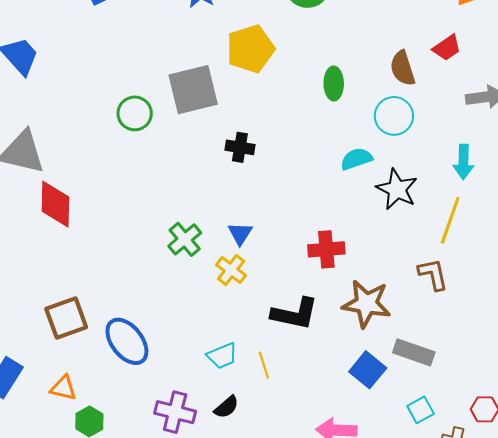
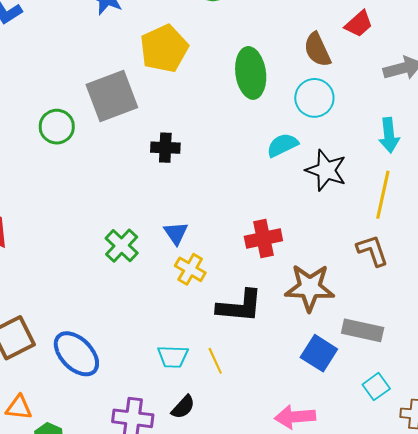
green ellipse: (334, 83) -> (251, 73), size x1.5
yellow cross: (231, 270) -> (190, 269), moved
cyan trapezoid: (222, 356) -> (173, 357), turned 32

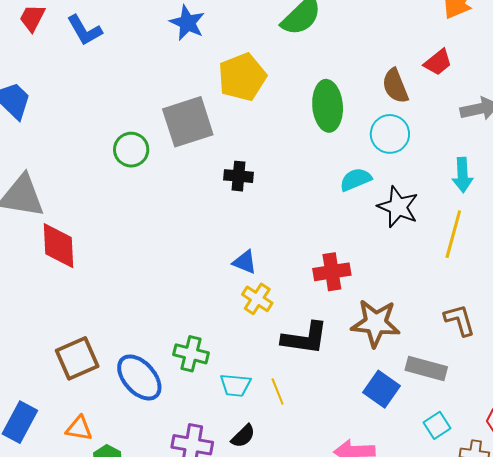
blue triangle: (176, 233) -> (245, 262), turned -36
green cross: (122, 246) -> (191, 354), moved, turned -32
brown L-shape: (372, 250) -> (460, 320), moved

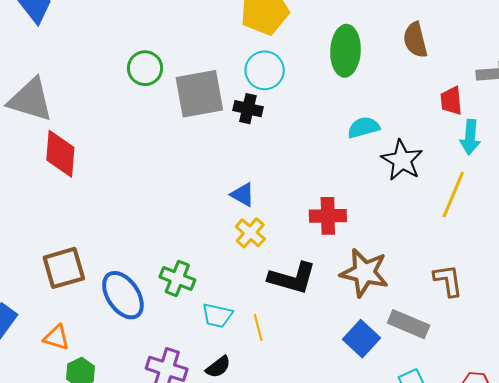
red trapezoid: (438, 62) -> (451, 101), moved, turned 116
gray square: (188, 122) -> (199, 94), moved
cyan circle: (390, 134) -> (265, 70), moved

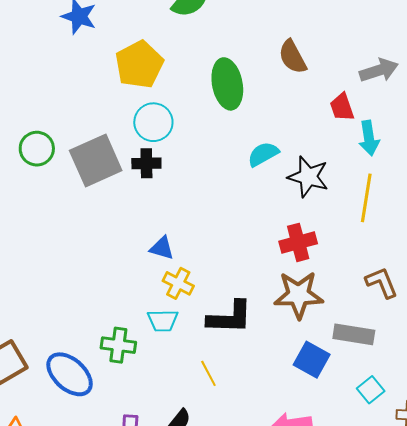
red cross: (328, 216) -> (298, 242), moved
cyan trapezoid: (217, 315) -> (163, 321), moved

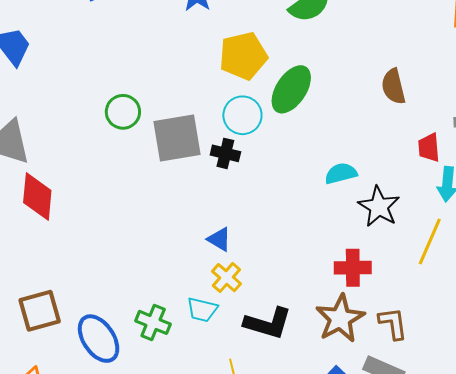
green ellipse: (227, 84) -> (291, 89), moved, turned 30
brown L-shape: (382, 283) -> (393, 323), moved
brown star: (299, 295) -> (340, 319), turned 30

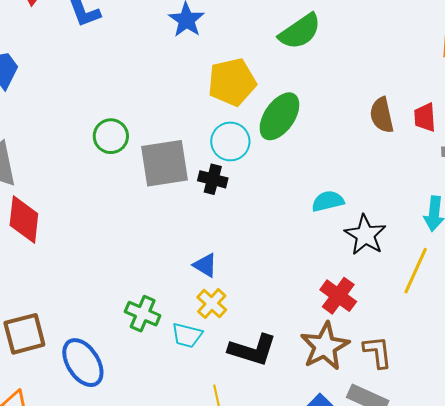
red trapezoid: (429, 148) -> (425, 117), moved
red cross: (353, 268) -> (338, 296), turned 36
green cross: (153, 322) -> (143, 314), moved

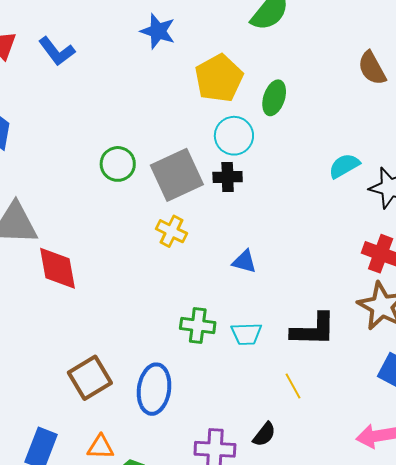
green ellipse: (279, 116) -> (274, 98), size x0.7
yellow cross: (212, 304) -> (171, 231), moved
blue ellipse: (83, 363) -> (154, 389), turned 57

